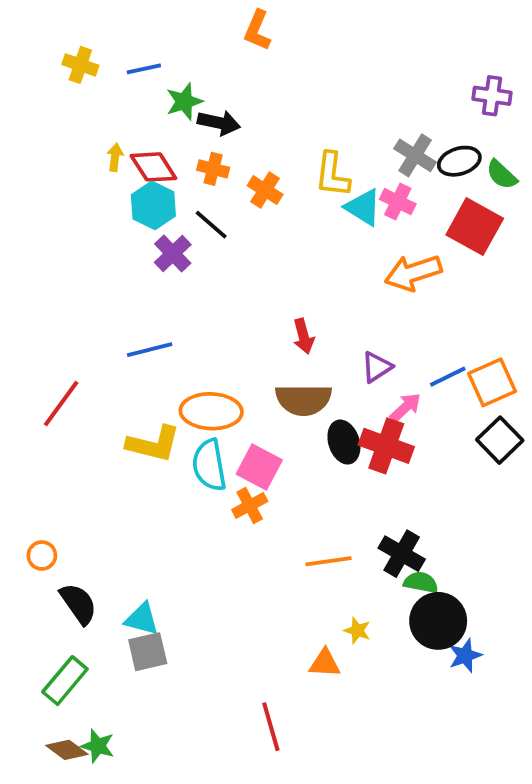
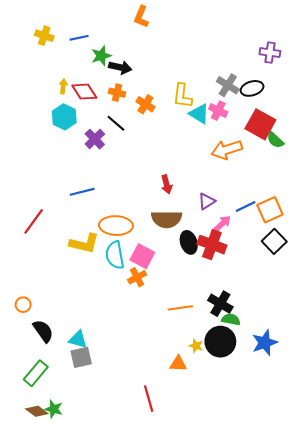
green semicircle: (502, 175) -> (275, 140), moved
cyan hexagon: (153, 205) -> (64, 117), moved
black circle: (438, 621) -> (220, 342), moved
blue star: (465, 656) -> (265, 343), moved, size x1.4

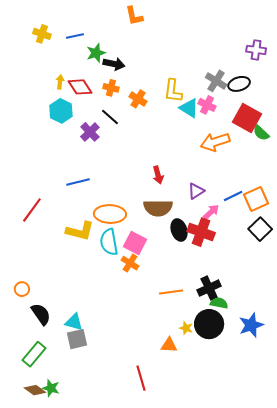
orange L-shape: (141, 17) -> (134, 16), turned -35
orange cross: (137, 277) -> (130, 263), turned -30
black cross: (220, 304) -> (209, 288), turned 35

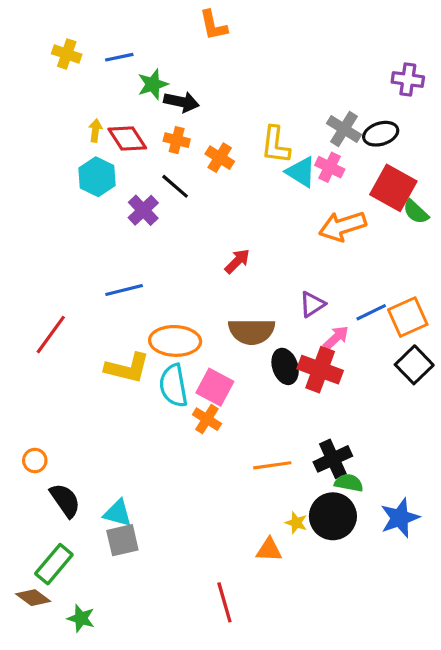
red arrow: (158, 175) -> (237, 261), moved, turned -120
brown diamond: (35, 390) -> (33, 598), moved

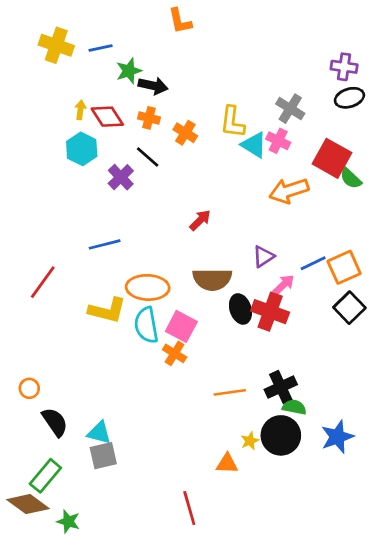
yellow cross: (67, 54) -> (56, 45), size x1.4
black ellipse: (381, 134) -> (349, 98), moved
yellow star: (296, 523) -> (250, 441), turned 30
brown diamond: (33, 598) -> (28, 504), size x1.4

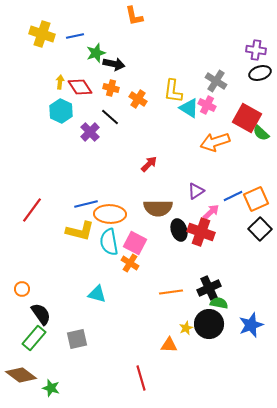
blue line: (105, 244) -> (86, 204), moved
cyan triangle: (99, 433) -> (97, 294), moved
green rectangle: (45, 476) -> (34, 338), moved

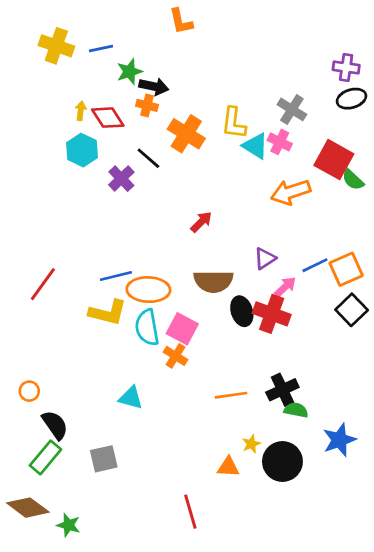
orange cross: (111, 88) -> (147, 105), moved
orange cross: (138, 99) -> (186, 134), size x1.5
black circle: (209, 324) -> (282, 461), moved

